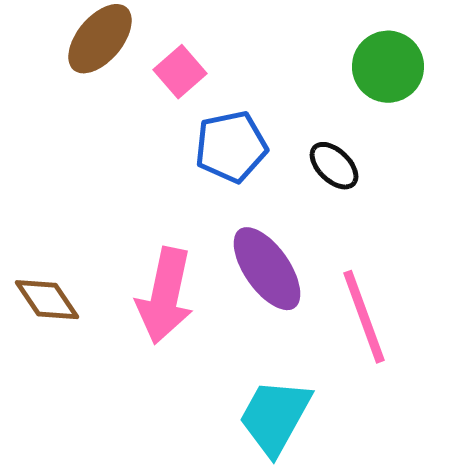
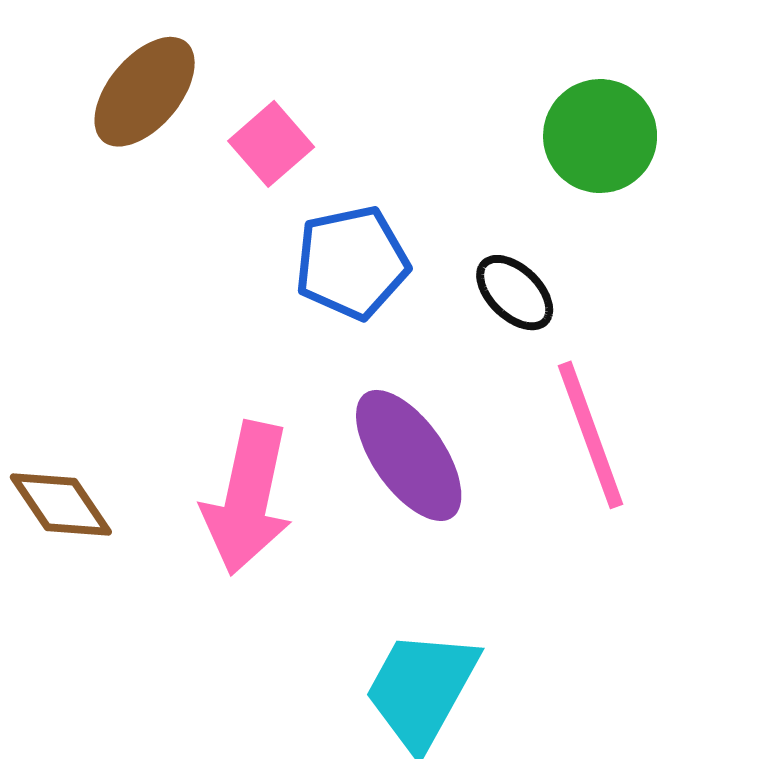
pink line: (364, 317) -> (591, 435), moved

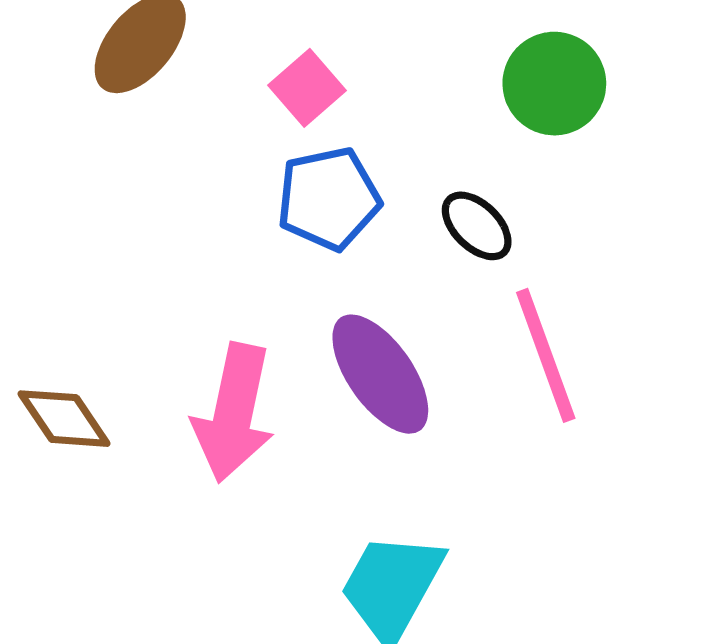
pink square: (271, 144) -> (307, 88), moved

